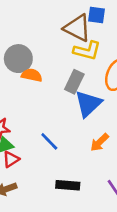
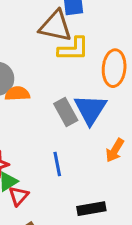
gray rectangle: (74, 82) -> (66, 112), moved, turned -40
blue line: (49, 141) -> (57, 164), turned 48

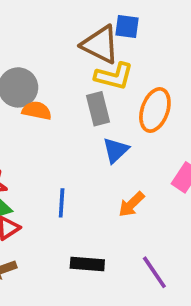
blue triangle: (90, 109) -> (116, 150), size x0.7
gray rectangle: (66, 112) -> (98, 109), moved

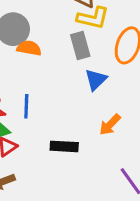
blue line: (62, 203) -> (26, 106), moved
black rectangle: (87, 264) -> (64, 146), moved

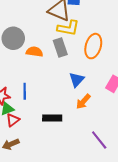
orange semicircle: (29, 48) -> (34, 52), moved
blue triangle: (96, 80) -> (77, 80), moved

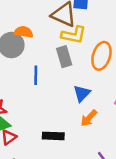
orange semicircle: (34, 52) -> (24, 32), moved
blue line: (25, 91) -> (36, 75), moved

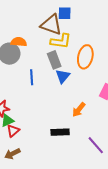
blue triangle: (82, 93) -> (63, 76), moved
black rectangle: (53, 136) -> (60, 132), moved

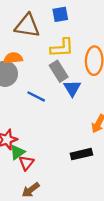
brown triangle: (51, 25) -> (27, 26), moved
blue line: (32, 77) -> (36, 96), turned -49

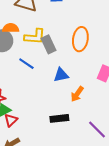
yellow L-shape: (62, 48) -> (35, 37), moved
blue triangle: (72, 88) -> (61, 75), moved, turned 42

